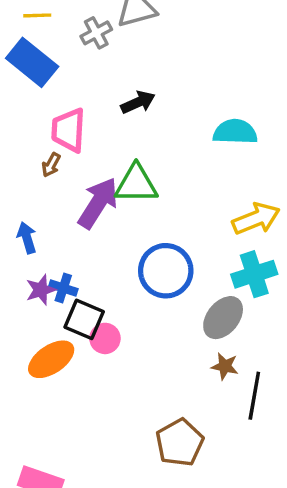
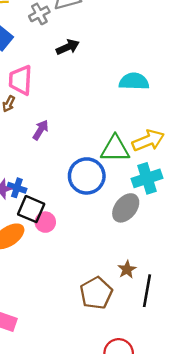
black arrow: (138, 102) -> (68, 47), moved
green triangle: (136, 184) -> (115, 149), moved
purple arrow: (98, 203) -> (41, 130), size x0.6
brown star: (225, 366) -> (127, 269), moved, turned 30
black line: (254, 396) -> (147, 291), moved

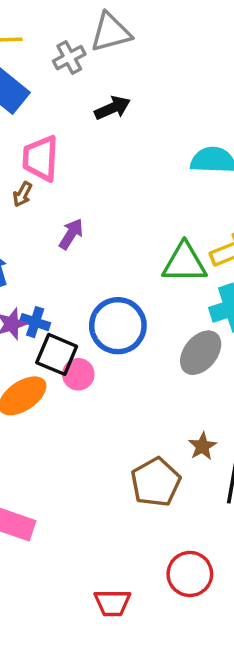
blue circle: (87, 176) -> (118, 326), moved

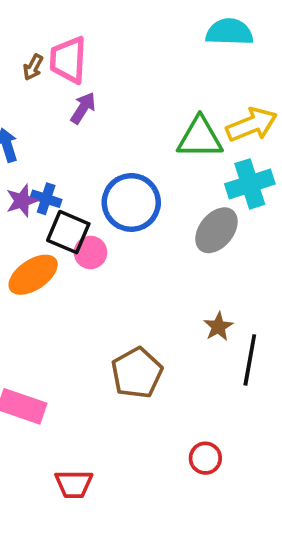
pink trapezoid: (40, 158) -> (68, 60), moved
brown pentagon: (156, 482) -> (137, 373), moved
red circle: (190, 574) -> (205, 458), size x0.7
red trapezoid: (112, 603) -> (74, 484), moved

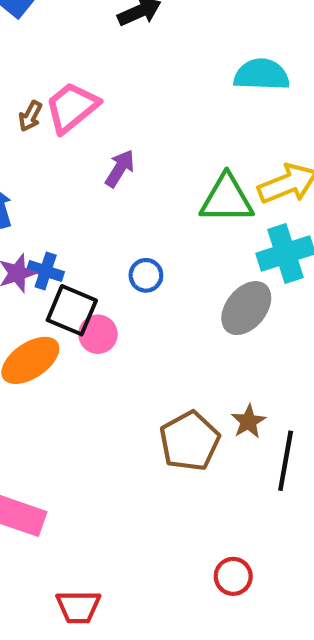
pink trapezoid: (68, 60) -> (72, 107), turned 48
purple arrow: (83, 108) -> (120, 168), moved
blue circle: (131, 202) -> (146, 275), size x0.5
brown pentagon: (137, 373) -> (190, 441), moved

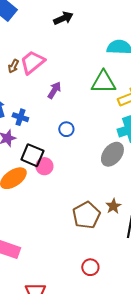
green triangle: (227, 199) -> (103, 82), moved
blue cross: (46, 271) -> (20, 117), moved
blue circle: (146, 275) -> (66, 129), moved
red circle: (233, 576) -> (90, 267), moved

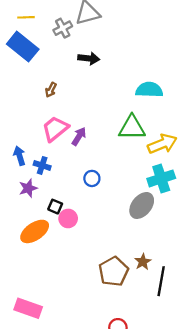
black arrow: (63, 18) -> (89, 58), turned 30
pink trapezoid: (32, 62) -> (55, 129), moved
brown arrow: (13, 66) -> (51, 90), moved
black square: (32, 155) -> (55, 207), size x0.6

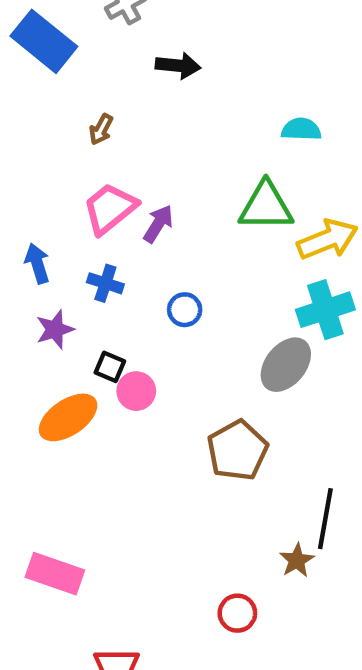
cyan semicircle: (149, 90) -> (301, 129), size x0.7
blue cross: (42, 165) -> (105, 283), moved
brown star: (143, 262) -> (297, 560), moved
brown pentagon: (114, 271) -> (237, 450), moved

